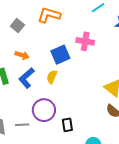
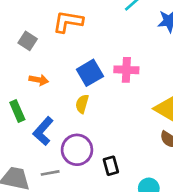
pink cross: (85, 41) -> (126, 70), moved
blue L-shape: (27, 78) -> (43, 131), moved

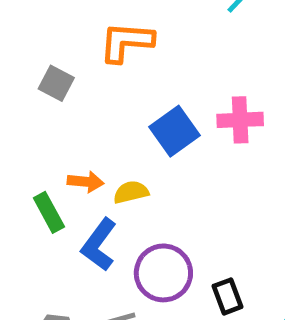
orange arrow: (39, 80) -> (85, 182), moved
yellow semicircle: (82, 104) -> (131, 192), moved, turned 66

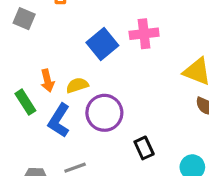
orange arrow: (85, 182) -> (47, 81), turned 75
purple circle: (163, 273) -> (104, 113), moved

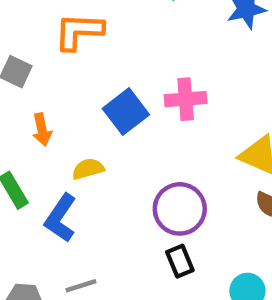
orange arrow: (47, 81) -> (42, 130), moved
purple circle: (104, 113) -> (180, 209), moved

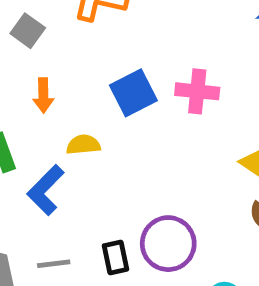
purple circle: (180, 209) -> (168, 244), moved
black rectangle: (180, 261) -> (115, 257), moved

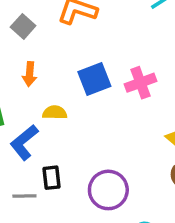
pink cross: (197, 91) -> (140, 83), turned -32
black rectangle: (115, 257) -> (51, 178), moved

